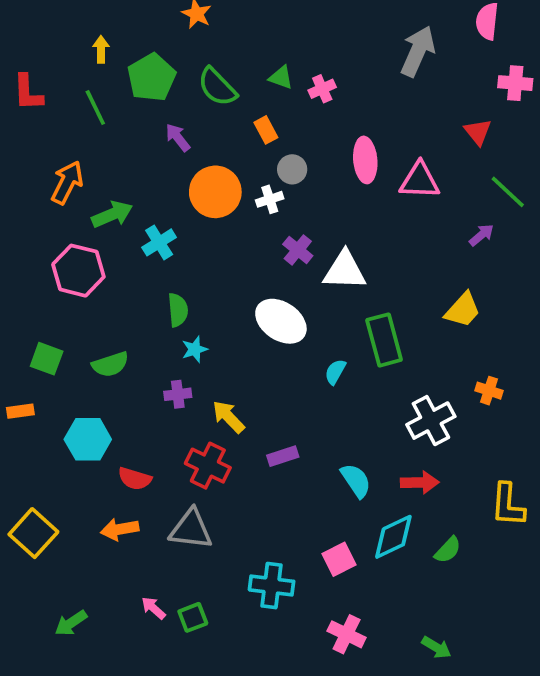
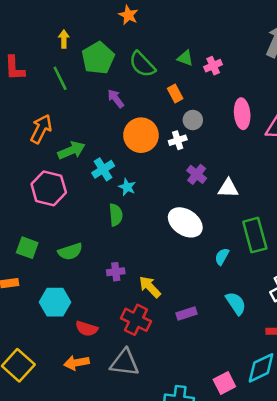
white triangle: (345, 271) -> (228, 188), size x0.7
cyan star: (195, 349) -> (127, 187), moved, turned -30
cyan semicircle: (356, 481) -> (236, 303), moved

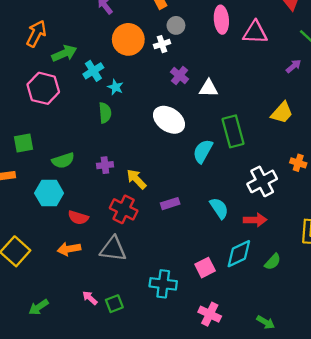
green square: (27, 248) -> (23, 143), turned -30
green semicircle: (70, 251) -> (63, 160), moved
cyan semicircle: (222, 257) -> (203, 151), size x1.5
cyan semicircle: (236, 303) -> (219, 208), moved

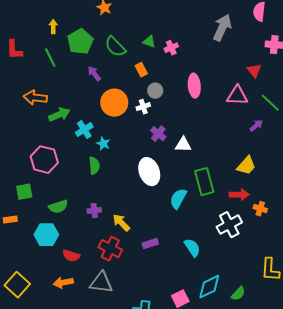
pink triangle: (255, 32) -> (237, 96), moved
orange arrow: (36, 34) -> (35, 98), turned -110
pink hexagon: (43, 88) -> (44, 160), moved
white ellipse: (169, 120) -> (149, 172), turned 36
red arrow: (255, 220) -> (239, 195), moved

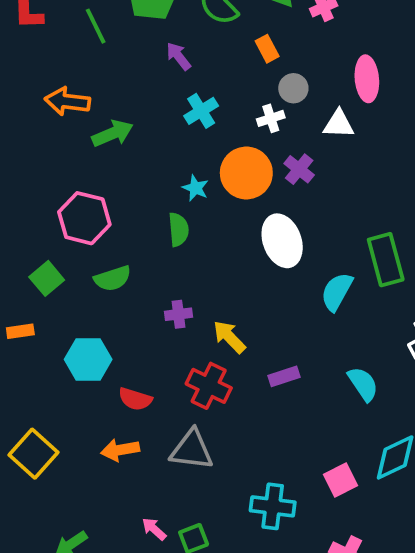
orange circle: (114, 103) -> (246, 173), moved
cyan cross: (84, 130) -> (201, 111), moved
white triangle: (183, 145) -> (339, 124), moved
green square: (24, 192) -> (47, 278), turned -30
green semicircle: (58, 207) -> (113, 278), moved

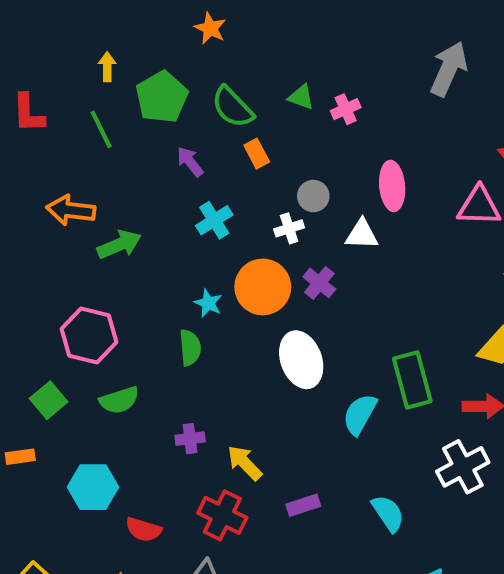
orange rectangle: (267, 49) -> (257, 154), moved

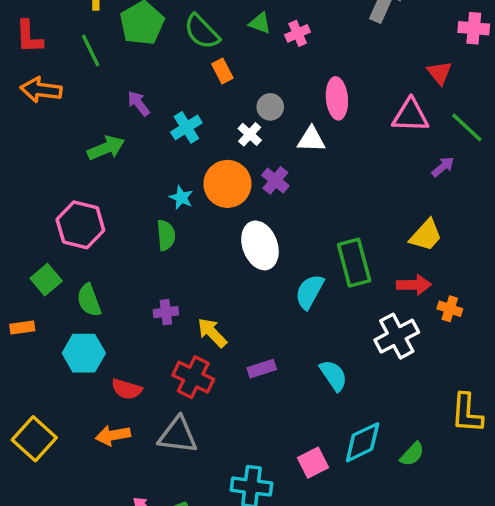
purple arrow: (190, 162) -> (139, 104), moved
orange arrow: (71, 210) -> (41, 90), moved
white cross: (289, 228) -> (250, 134), turned -30
green semicircle: (119, 400) -> (89, 300), moved, turned 88

